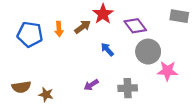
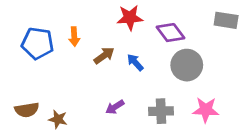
red star: (103, 14) -> (130, 18), turned 30
brown arrow: (83, 27) -> (104, 56), moved
pink star: (167, 71) -> (206, 110), moved

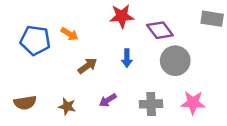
orange arrow: (74, 37) -> (70, 34), turned -54
brown arrow: (104, 56) -> (87, 66), moved
blue arrow: (135, 62) -> (127, 58), turned -138
brown star: (58, 119) -> (67, 107), moved

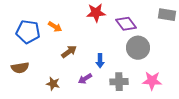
blue arrow: (127, 58) -> (100, 61), moved
brown semicircle: (25, 103) -> (20, 68), moved

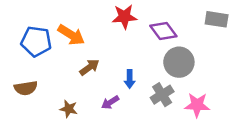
orange arrow: (55, 27) -> (71, 35), size x1.5
gray cross: (119, 82) -> (162, 95), moved, turned -30

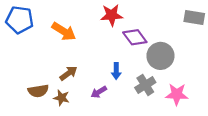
purple diamond: (163, 31) -> (135, 37), moved
blue pentagon: (36, 41) -> (20, 20), moved
brown arrow: (89, 67) -> (68, 73), moved
brown semicircle: (26, 88) -> (38, 91), moved

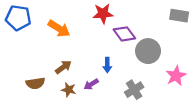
gray cross: (145, 85) -> (134, 90), moved
pink star: (177, 94) -> (176, 76), moved, turned -30
brown star: (61, 98) -> (69, 90), moved

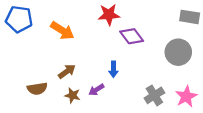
gray circle: (148, 51) -> (178, 52), moved
pink star: (176, 76) -> (186, 97), moved
gray cross: (134, 90) -> (154, 95), moved

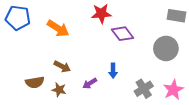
blue arrow: (113, 69) -> (113, 71), moved
brown arrow: (67, 72) -> (62, 66), turned 63
brown star: (72, 95) -> (59, 90), moved

